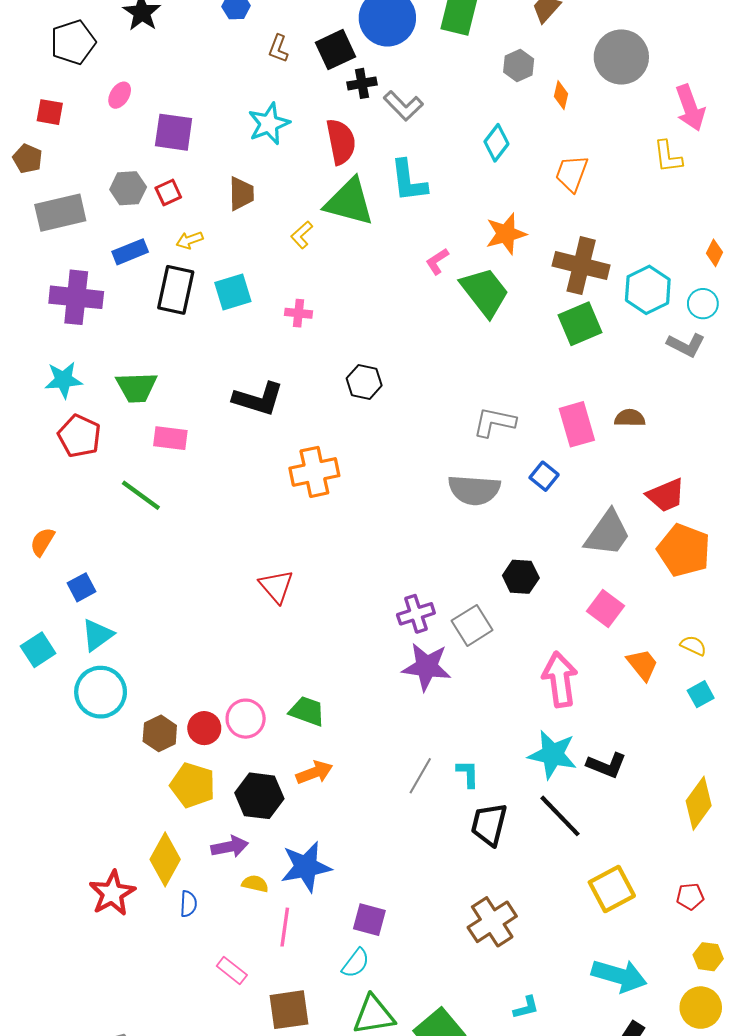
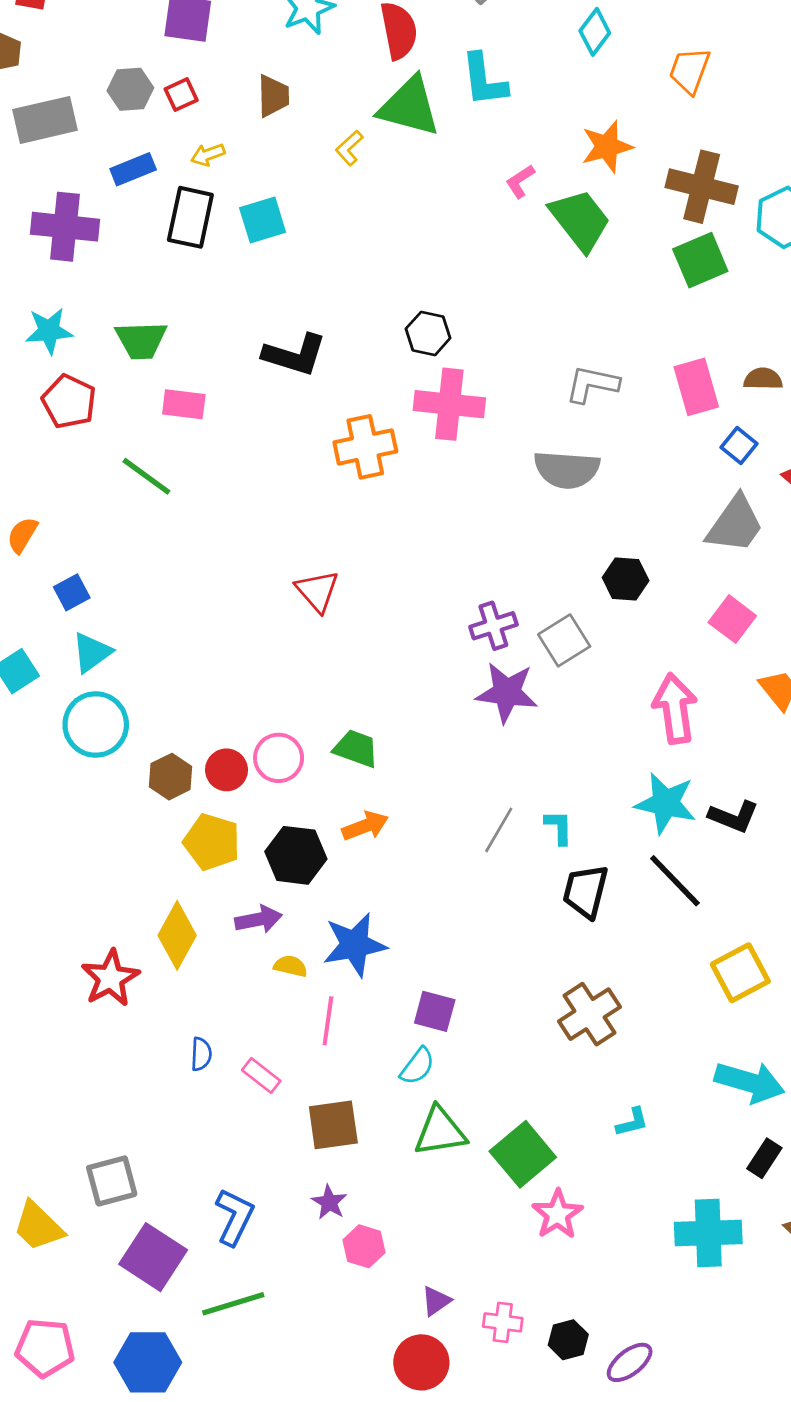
pink cross: (298, 313) -> (449, 404), moved, size x2.0
blue square: (544, 476) -> (739, 446), moved
blue semicircle: (188, 904) -> (201, 1054), moved

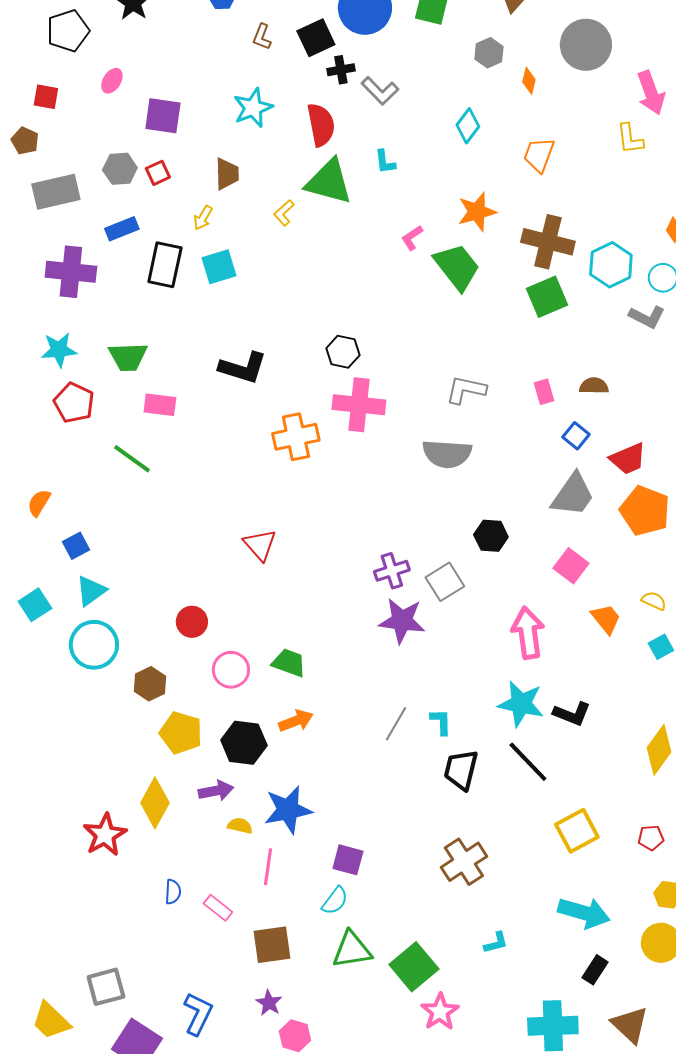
cyan L-shape: (484, 80) -> (385, 162), size x0.6
yellow arrow: (208, 155) -> (203, 218), moved, turned -40
pink rectangle: (696, 387) -> (544, 392), size x0.6
red circle: (226, 770) -> (192, 622), moved

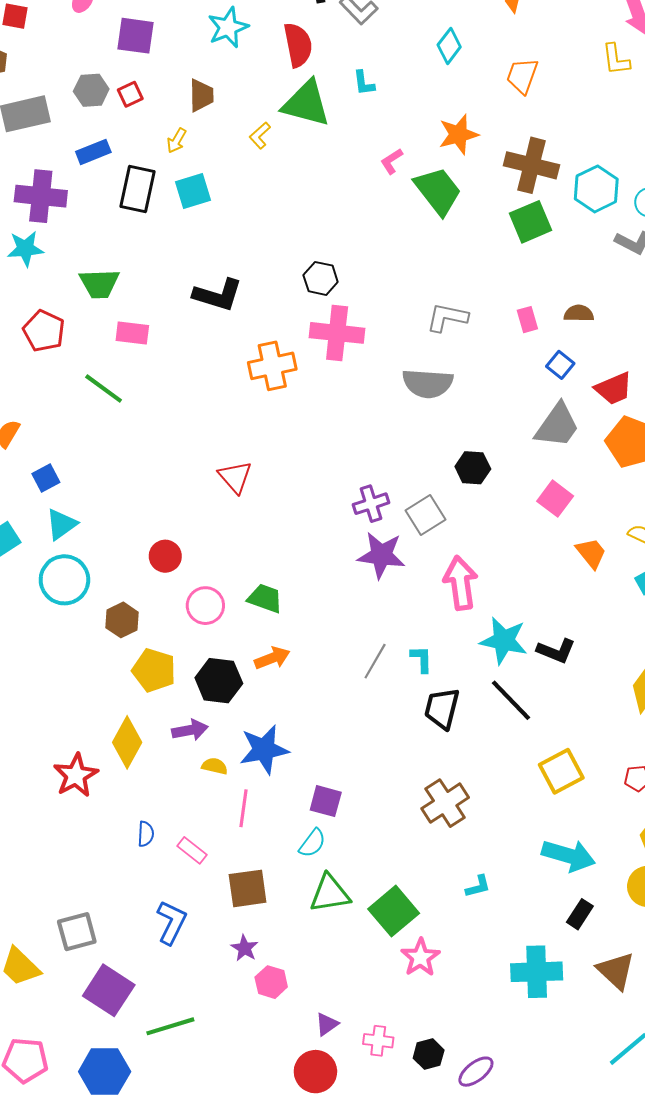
cyan star: (59, 350) -> (25, 249), moved
pink arrow: (528, 633) -> (461, 583), moved
blue L-shape: (198, 1014) -> (171, 922), moved

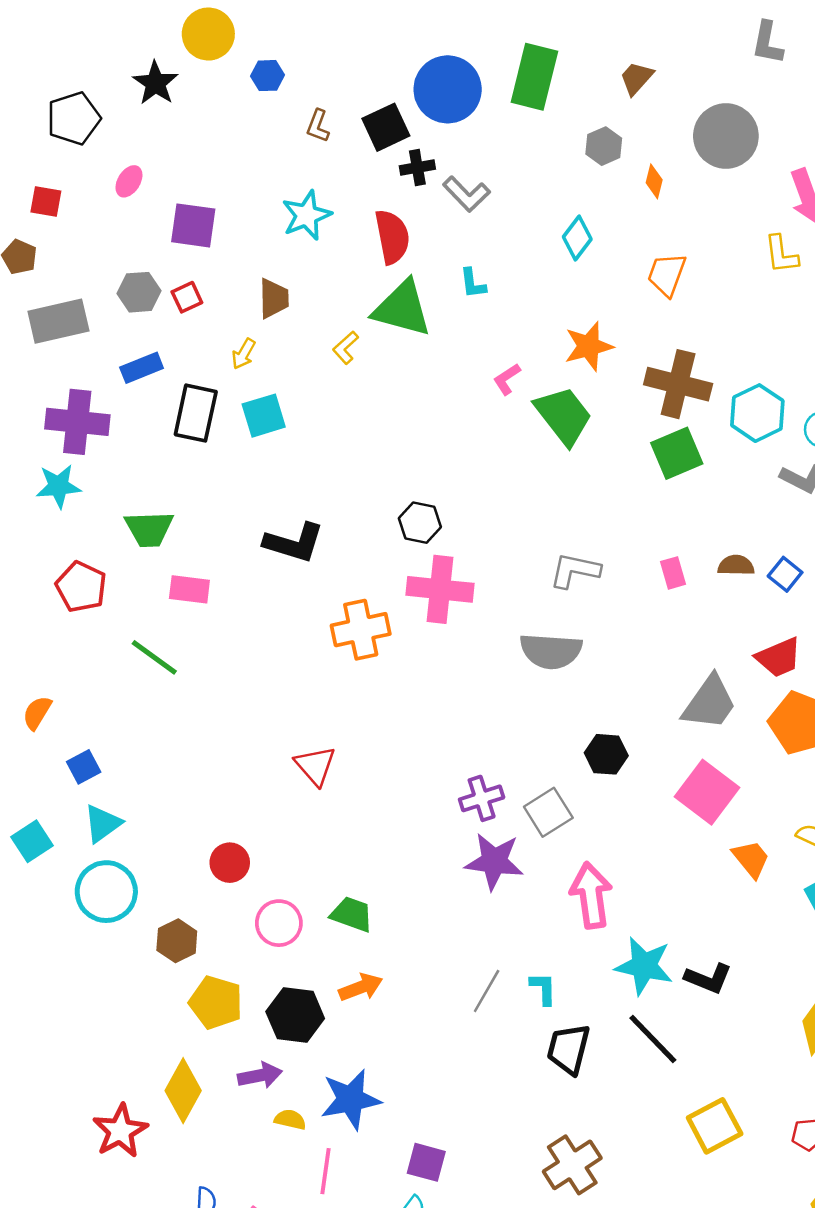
blue square: (560, 365) -> (785, 574), moved
pink square: (555, 499) -> (707, 792), size x1.4

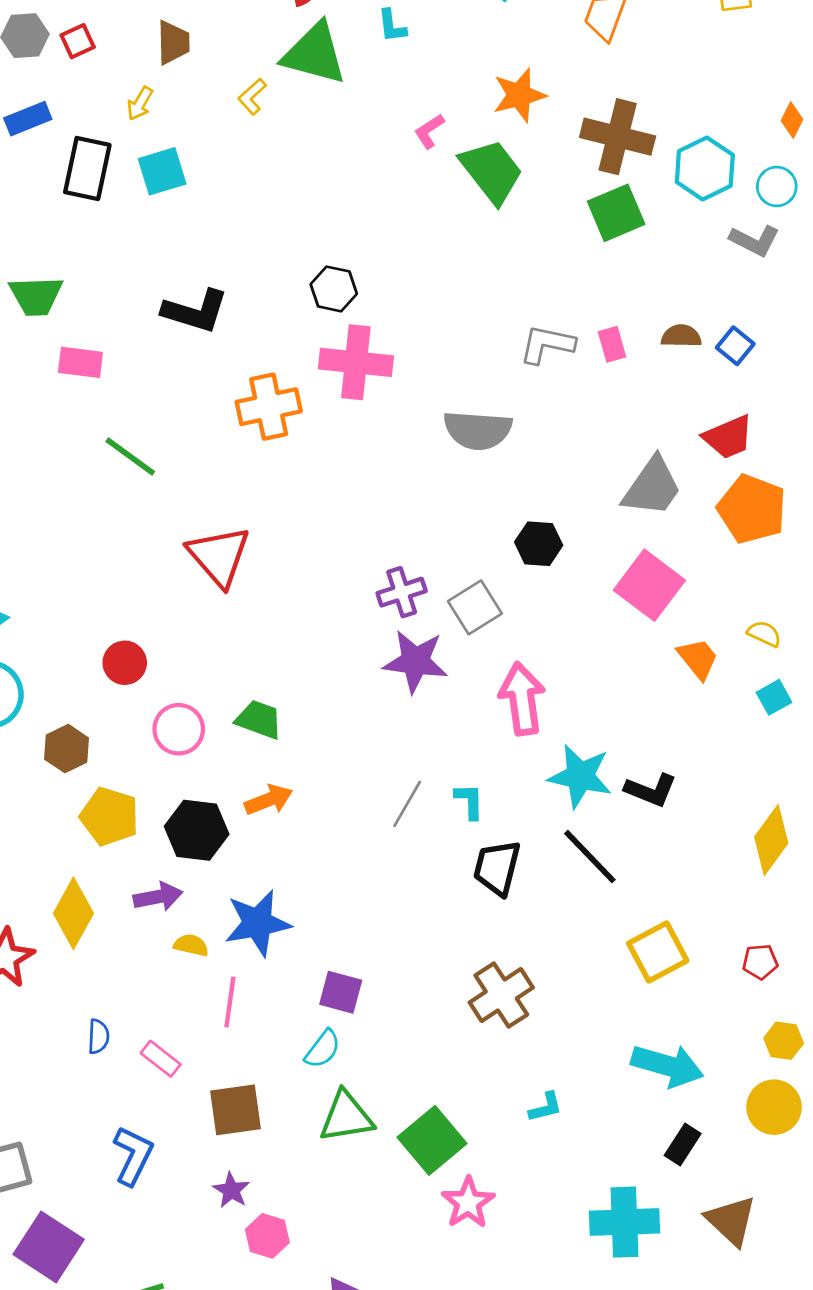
gray L-shape: (575, 570) -> (547, 344), moved
green line: (154, 657) -> (130, 456), moved
red triangle: (315, 766) -> (219, 556), size x1.4

